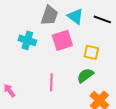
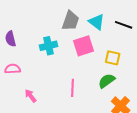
cyan cross: (27, 40) -> (49, 46), turned -30

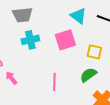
gray trapezoid: (71, 21) -> (22, 15), moved, turned 65
pink arrow: (31, 96) -> (11, 78), moved

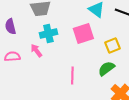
yellow square: (94, 52) -> (112, 46), turned -35
pink arrow: (11, 78) -> (36, 50), moved

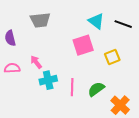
cyan cross: (48, 34) -> (48, 80), moved
green semicircle: (106, 68) -> (96, 89), moved

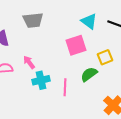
green semicircle: (96, 89) -> (89, 74), moved

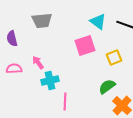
green semicircle: (89, 74) -> (107, 87), moved
pink line: (65, 87) -> (65, 102), moved

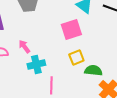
yellow square: (114, 58) -> (76, 57), moved
green semicircle: (107, 87) -> (93, 70), turned 42

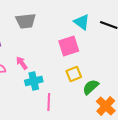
green semicircle: (93, 70) -> (91, 87), turned -48

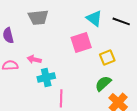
pink arrow: (22, 63) -> (34, 59), turned -40
yellow square: (74, 74) -> (107, 57), moved

